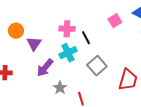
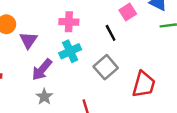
black line: (86, 38) -> (111, 33), moved
gray star: (60, 88) -> (44, 97), moved

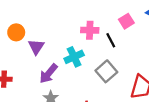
pink cross: (69, 22) -> (90, 30), moved

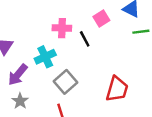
gray square: (106, 71) -> (66, 82), moved

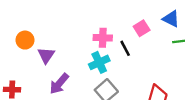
cyan cross: (45, 57) -> (99, 62), moved

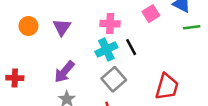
black line: (125, 48) -> (131, 47), moved
purple triangle: (46, 55) -> (62, 27), moved

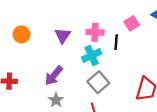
purple triangle: (62, 27) -> (63, 36), moved
black line: (131, 47) -> (116, 42), moved, turned 32

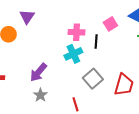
purple triangle: (63, 36) -> (27, 17), moved
gray square: (98, 82) -> (93, 79), moved

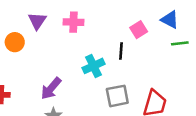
pink cross: (76, 32) -> (74, 22), moved
gray square: (93, 79) -> (117, 96), turned 30

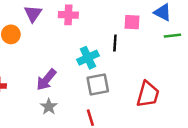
pink square: (139, 30) -> (132, 22), turned 35
gray square: (117, 96) -> (98, 85), moved

